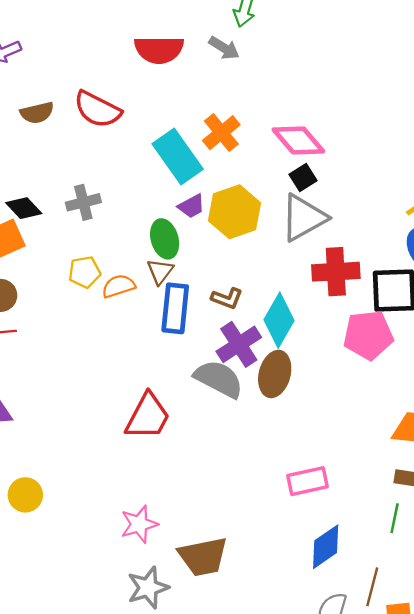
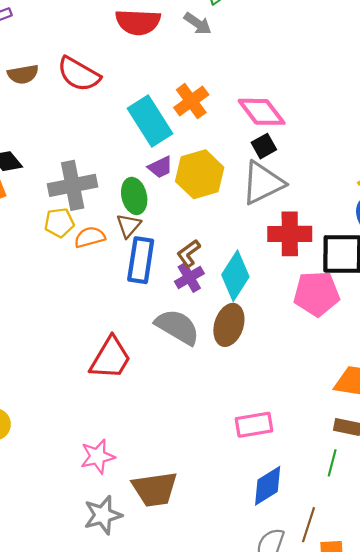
gray cross: (83, 202) -> (73, 185), moved, size x1.5
brown L-shape: (227, 298) -> (189, 253), turned 120
purple cross: (239, 344) -> (189, 277), moved, size x0.7

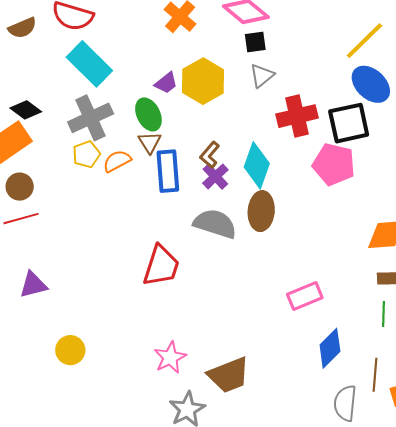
cyan rectangle: (150, 121) -> (89, 64), moved
black square: (264, 146) -> (255, 42), turned 35
gray triangle: (263, 183) -> (262, 76), size x0.6
pink pentagon: (317, 294) -> (334, 164), turned 30

